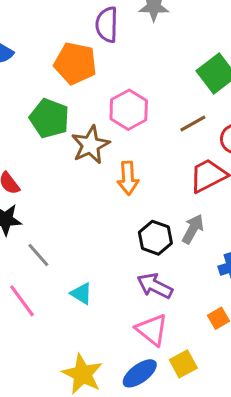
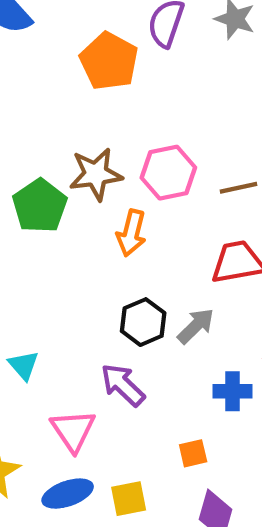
pink hexagon: (129, 110) -> (168, 173), moved
green pentagon: (49, 118) -> (40, 206), moved
pink triangle: (152, 330) -> (73, 430), moved

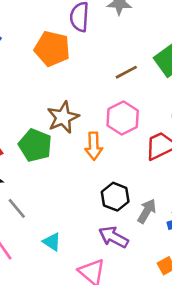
pink hexagon: (168, 173) -> (123, 118), moved
brown line: (238, 188) -> (126, 72), moved
gray arrow: (196, 326) -> (147, 211), moved

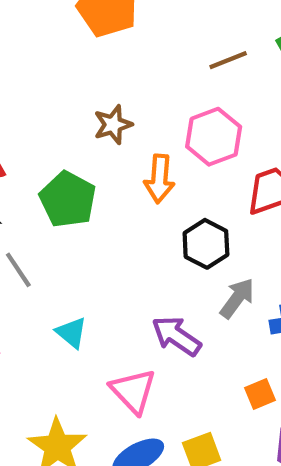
brown star: (63, 117) -> (113, 125), size x0.7
green pentagon: (35, 145) -> (68, 199), moved
black hexagon: (115, 197) -> (206, 244), moved

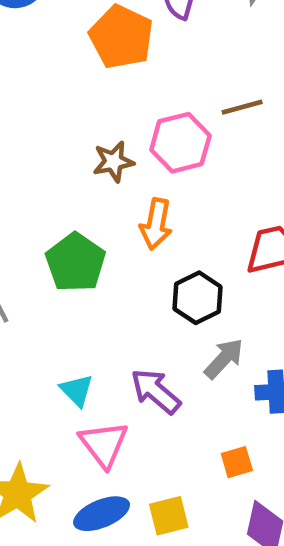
pink hexagon: (214, 137) -> (180, 143), moved
green pentagon: (68, 199) -> (76, 262), moved
cyan triangle: (71, 333) -> (77, 390), moved

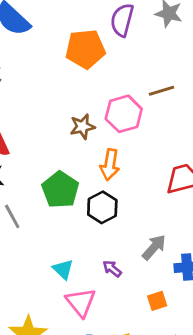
orange pentagon: (121, 37) -> (85, 49), turned -30
black hexagon: (197, 298) -> (102, 207), moved
purple arrow: (156, 391) -> (112, 269), size x0.6
orange square: (237, 462) -> (157, 301), moved

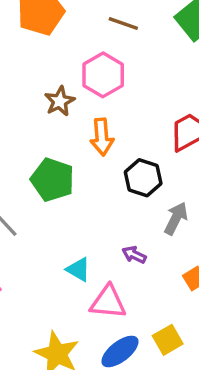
brown line: (161, 91) -> (123, 23), moved, turned 50
black hexagon: (102, 207) -> (143, 178), moved
pink triangle: (81, 302) -> (108, 302), turned -32

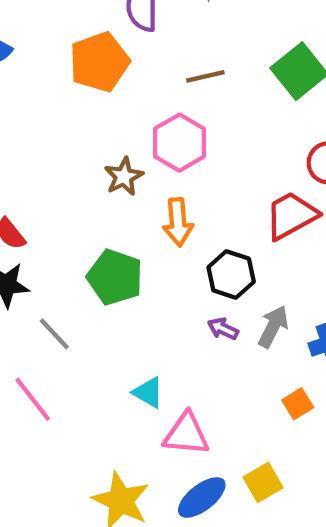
brown line: (123, 23) -> (205, 76), turned -32
purple arrow: (134, 255) -> (223, 329), moved

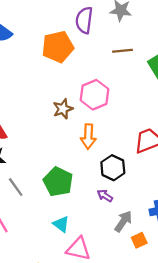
brown line: (205, 76) -> (122, 51), moved
green pentagon: (115, 277) -> (58, 182), moved
gray arrow: (273, 327) -> (123, 221), moved

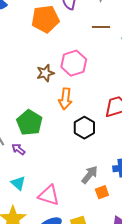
green pentagon: (58, 182) -> (29, 123), moved
purple arrow: (105, 196) -> (18, 149), moved
cyan triangle: (61, 224) -> (18, 183), moved

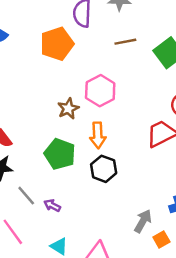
green pentagon: (29, 123) -> (60, 154), moved
black hexagon: (84, 128) -> (104, 169), moved

